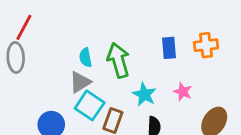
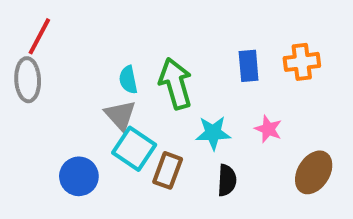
gray triangle: (80, 82) -> (120, 115), turned -40
cyan star: (144, 94) -> (213, 133), turned -30

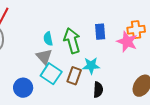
blue rectangle: (249, 66) -> (100, 32), moved
pink star: (268, 129) -> (127, 42), moved, size x1.5
brown rectangle: (168, 170) -> (74, 76), moved

